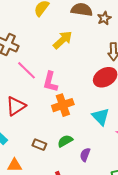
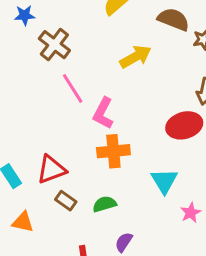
red triangle: (16, 106) -> (51, 169), moved
purple semicircle: (85, 155) -> (124, 242), moved

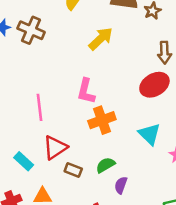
brown cross: (54, 45) -> (31, 30), moved
pink line: (73, 88) -> (40, 107), moved, turned 40
purple semicircle: (124, 242) -> (121, 185), moved

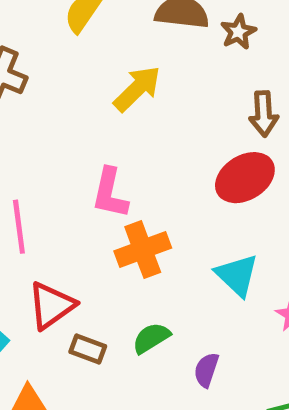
purple semicircle: (121, 185) -> (206, 370), moved

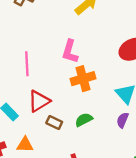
purple semicircle: (206, 370) -> (123, 120), moved

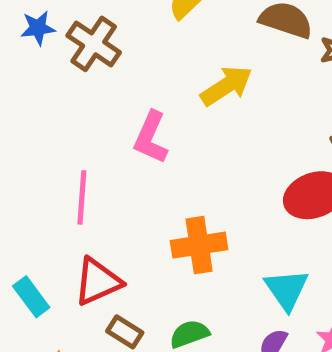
pink L-shape: (70, 52) -> (151, 138), moved

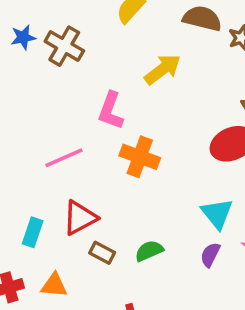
pink line: (82, 197) -> (64, 158), turned 66
orange cross: (199, 245) -> (140, 157), moved, turned 33
cyan rectangle: (31, 297) -> (33, 232), turned 60

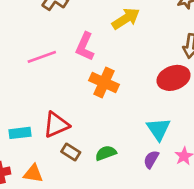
pink line: (64, 158) -> (42, 57), moved
cyan rectangle: (33, 232) -> (20, 133), turned 60

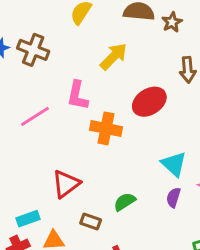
red ellipse: (174, 78) -> (149, 102), moved
cyan rectangle: (20, 133) -> (28, 219), moved
brown rectangle: (71, 152) -> (91, 222), moved

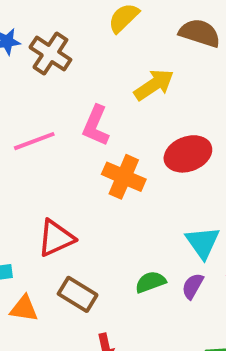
green semicircle: (125, 202) -> (150, 282), moved
brown rectangle: (91, 222) -> (78, 294), size x1.4

